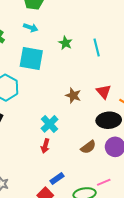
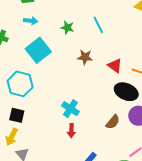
cyan square: (31, 59) -> (38, 50), turned -35
brown star: (73, 96) -> (85, 57), moved
black ellipse: (109, 120) -> (126, 92), turned 40

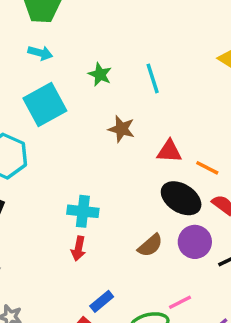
red triangle: (115, 66) -> (169, 151), turned -42
cyan cross: (70, 109) -> (83, 211), turned -36

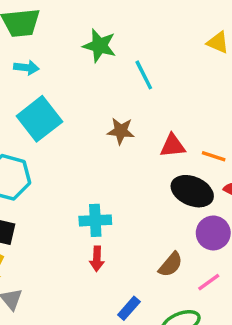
green star: (100, 74) -> (99, 46), moved, size x1.4
brown semicircle: (150, 245) -> (171, 265), moved
pink line: (180, 302) -> (209, 282), moved

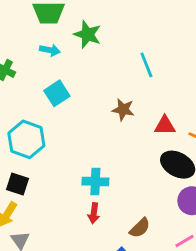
green star: (99, 46) -> (87, 34), moved
cyan square: (39, 119) -> (57, 93), size x0.7
brown semicircle: (171, 265) -> (140, 228), moved

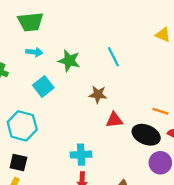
green star: (87, 34) -> (69, 61), moved
red triangle: (165, 126) -> (114, 120), moved

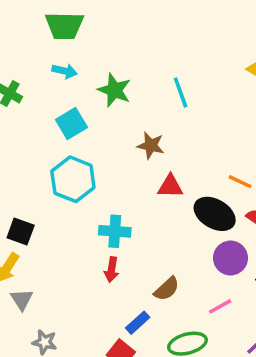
cyan hexagon: (22, 126) -> (73, 179), moved

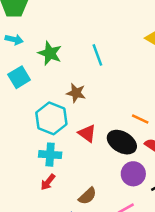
cyan hexagon: (73, 179) -> (51, 118), moved
red triangle: (170, 186) -> (87, 133), moved, turned 36
red arrow: (112, 270) -> (48, 182), turned 30

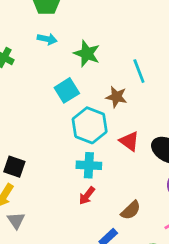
cyan line: (97, 55) -> (139, 71), moved
cyan square: (19, 77) -> (67, 90), moved

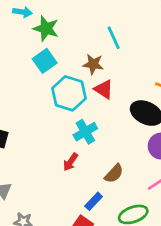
green star: (87, 54) -> (46, 28), moved
red triangle: (129, 141) -> (104, 89), moved
cyan cross: (89, 165) -> (85, 132), moved, turned -30

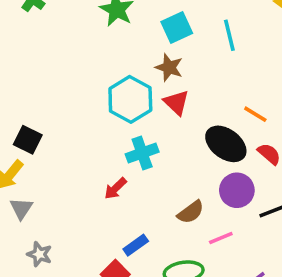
cyan line: (114, 38) -> (229, 35), moved
cyan square: (45, 61) -> (177, 27), moved
brown semicircle: (114, 174) -> (191, 212), moved

